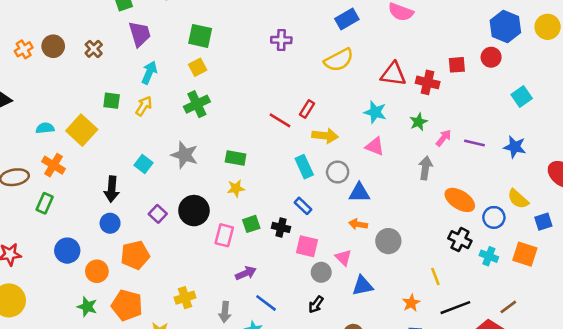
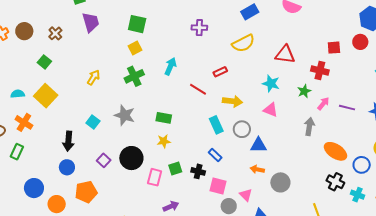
cyan arrow: (149, 73) -> (170, 66), moved
red cross: (428, 82) -> (320, 71), moved
green square: (112, 101) -> (44, 62), moved, turned 32
red rectangle: (307, 109) -> (220, 72), moved, turned 32

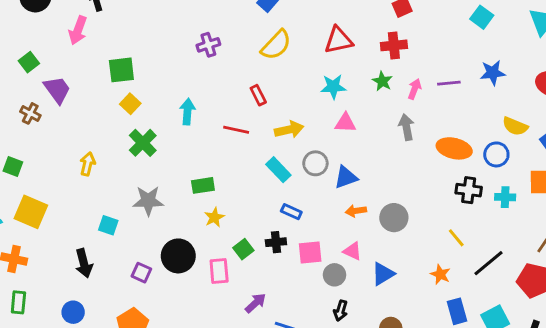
brown cross: (55, 33) -> (30, 113), moved
red rectangle: (220, 72) -> (258, 95), turned -72
blue circle: (67, 167) -> (73, 312), moved

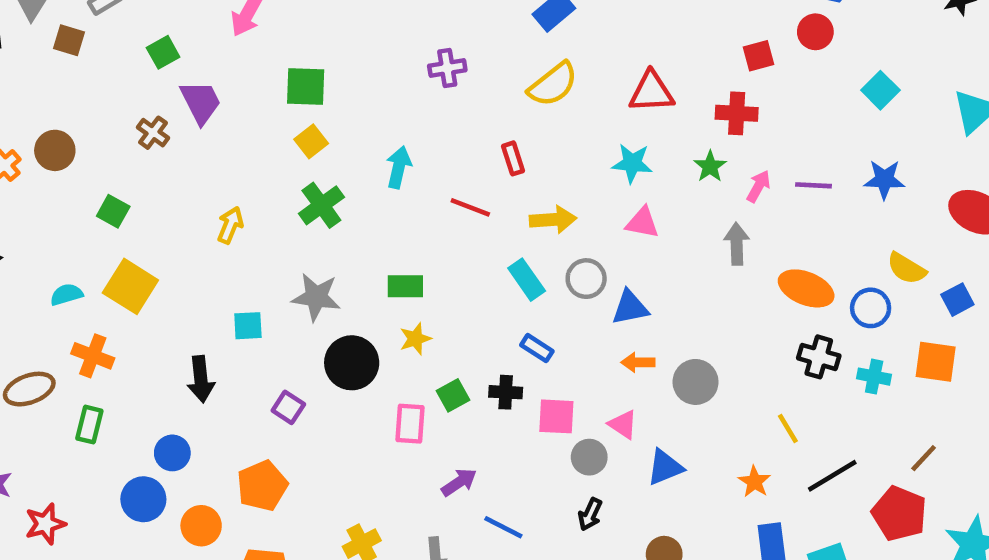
cyan square: (108, 225) -> (248, 326), turned -30
black circle: (178, 256) -> (352, 363), moved

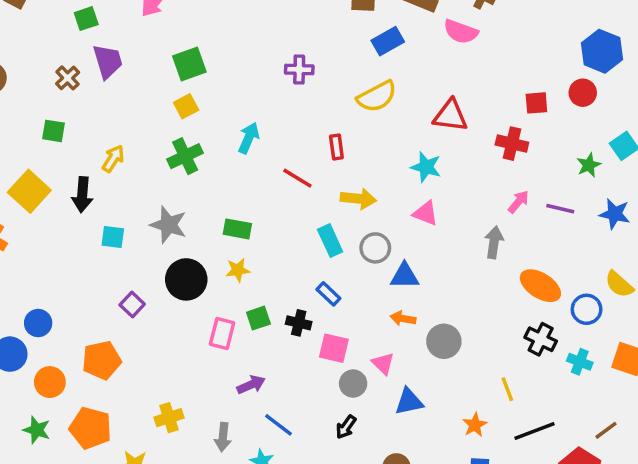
green square: (306, 86) -> (189, 64), turned -32
green star: (710, 166) -> (589, 165), moved
green square: (113, 211) -> (53, 131), moved, turned -30
black arrow: (201, 379) -> (82, 195), moved

